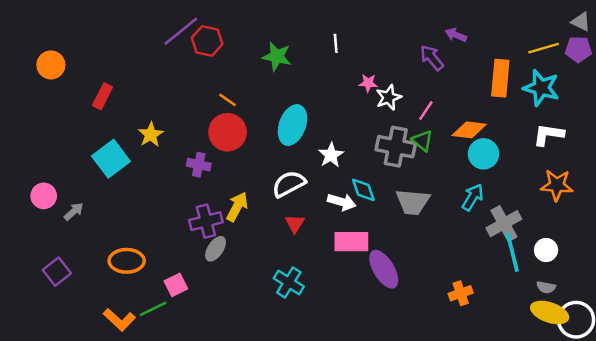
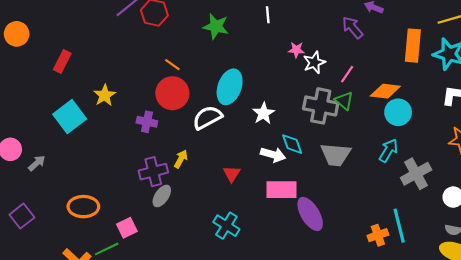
white semicircle: (289, 184) -> (207, 118), moved
yellow arrow: (237, 207) -> (181, 159), size x0.7
cyan line: (512, 252) -> (399, 226), moved

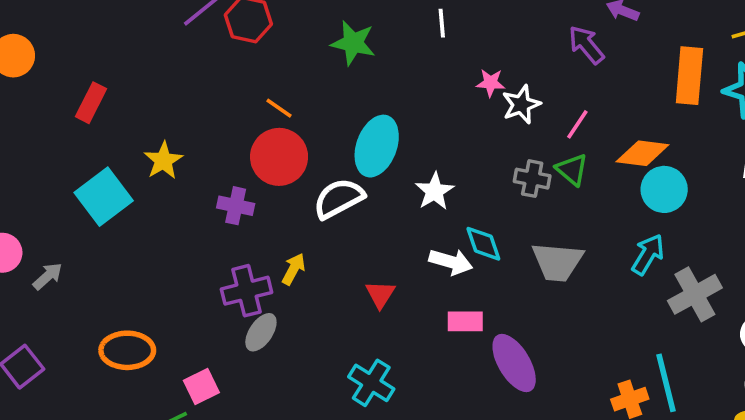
gray cross: (321, 106) -> (532, 179), size x0.6
pink rectangle: (282, 190) -> (465, 321), size x0.7

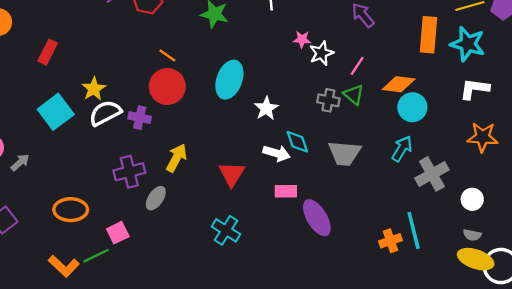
white semicircle: (339, 198) -> (105, 113), moved
yellow arrow: (294, 269) -> (177, 158), size x1.4
purple cross: (247, 291) -> (129, 172), moved
red triangle: (380, 294) -> (232, 174), size x1.4

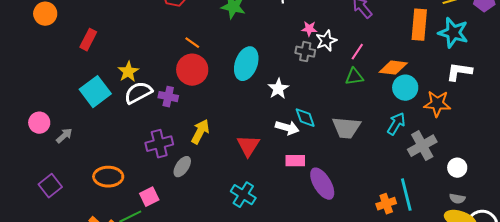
green triangle: (354, 95) -> (354, 77), turned -48
gray cross: (328, 100) -> (305, 52), moved
orange star: (483, 137) -> (437, 104), moved

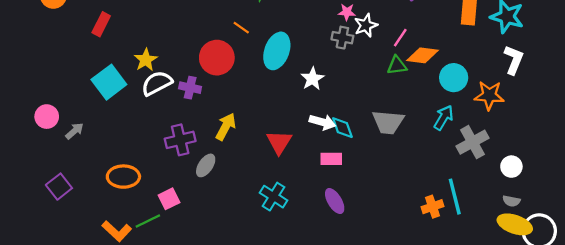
orange line: (192, 43) -> (241, 28), moved
orange diamond: (393, 68) -> (422, 55), moved
white L-shape: (459, 72) -> (514, 60), turned 104
cyan diamond: (305, 118) -> (342, 128), moved
purple ellipse: (322, 184) -> (335, 201), moved, size x0.7

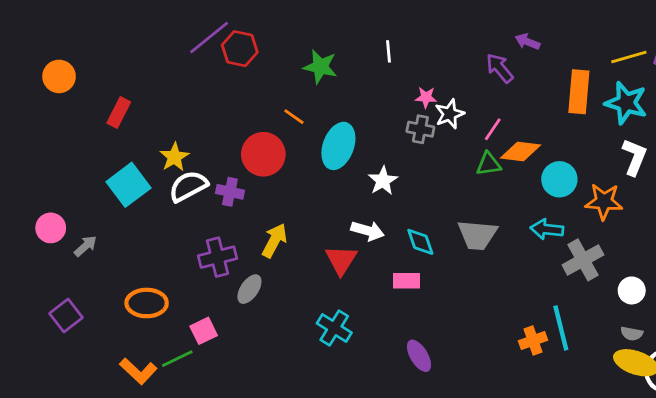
cyan arrow: (444, 118) -> (547, 229), turned -115
white arrow: (322, 122) -> (368, 231), moved
purple ellipse: (335, 201) -> (419, 356), moved

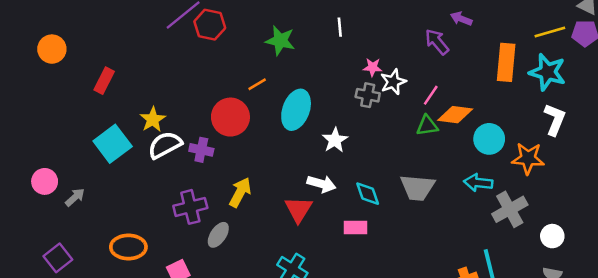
orange line: (294, 117) -> (257, 84), turned -66

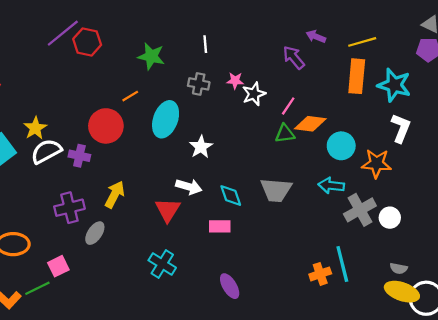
yellow line: (550, 32) -> (362, 42), moved
gray cross: (368, 95) -> (199, 84), moved
white circle: (552, 236) -> (390, 218), moved

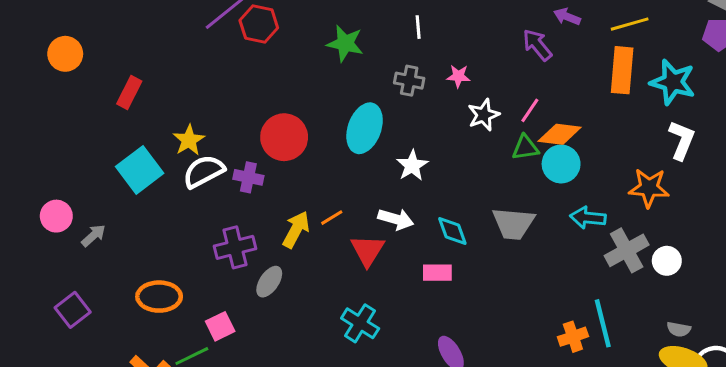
white star: (254, 94) -> (484, 115), moved
orange line: (130, 96) -> (332, 218), moved
cyan circle: (341, 146) -> (561, 164), moved

